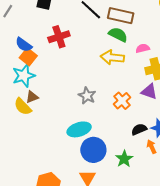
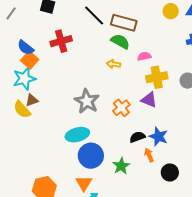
yellow arrow: (112, 57) -> (114, 64), size x0.6
gray star: (87, 96) -> (87, 101), size x1.4

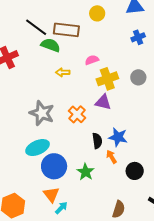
yellow circle: (171, 11) -> (97, 13), moved
green semicircle: (120, 42) -> (51, 45), moved
black semicircle: (137, 137) -> (97, 141), turned 112

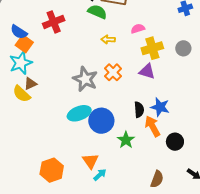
orange cross: (77, 114) -> (113, 72), moved
orange arrow: (111, 157) -> (153, 126), size x1.5
blue circle: (54, 166) -> (101, 121), moved

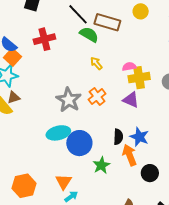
pink semicircle: (138, 29) -> (129, 67), moved
yellow arrow: (108, 39) -> (96, 63), turned 40

